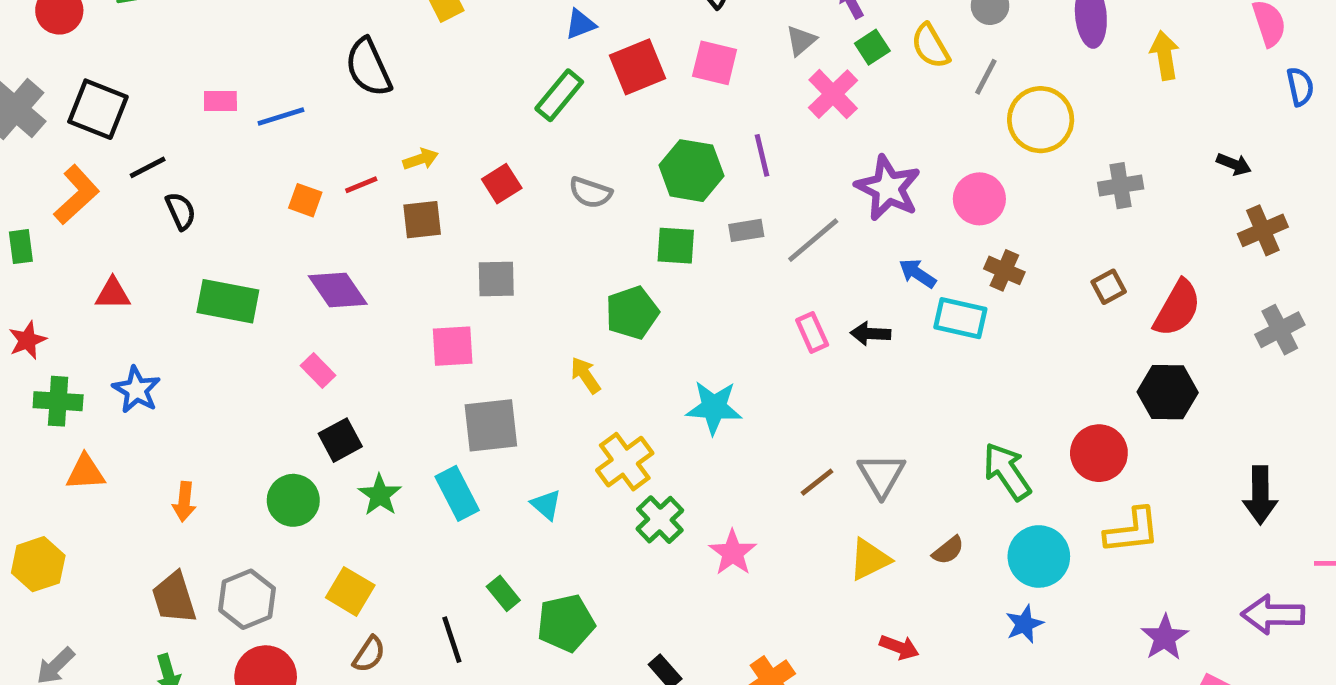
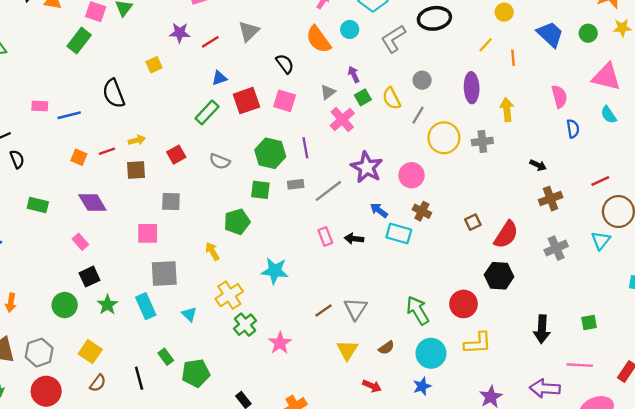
gray cross: (1121, 186) -> (482, 141), moved
green rectangle: (228, 301) -> (38, 205), size x0.7
yellow triangle: (869, 559) -> (347, 350), turned -35
red arrow: (899, 647) -> (372, 386), moved

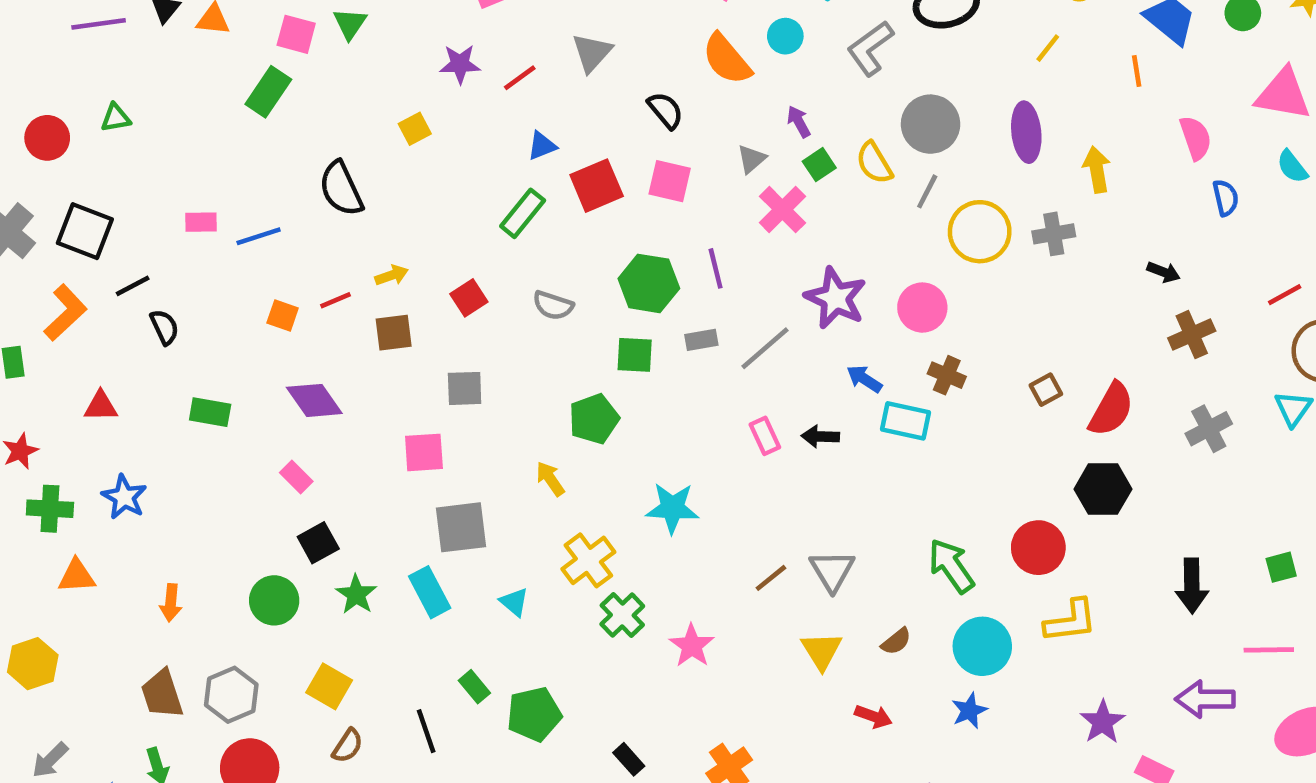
orange line: (513, 58) -> (1137, 71), moved
gray circle: (422, 80) -> (931, 124), size x1.6

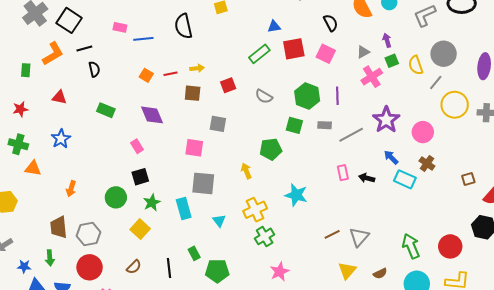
green cross: (50, 509) -> (18, 144), moved
pink star: (692, 646) -> (280, 272), moved
yellow square: (329, 686) -> (140, 229), moved

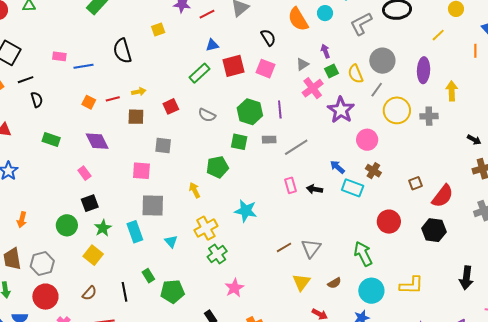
purple star: (386, 120) -> (341, 110), moved
red circle: (450, 246) -> (389, 222), moved

